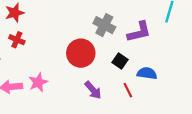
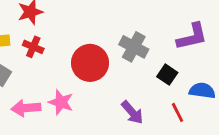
gray cross: (104, 25) -> (134, 47), moved
red circle: (81, 53) -> (90, 63), moved
pink star: (38, 82) -> (61, 102), turned -30

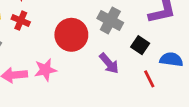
pink star: (61, 102) -> (45, 70), turned -30
purple arrow: (132, 112) -> (109, 63), moved

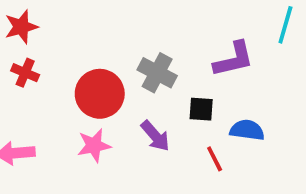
black square: (140, 45) -> (201, 109), turned -30
pink star: (45, 70) -> (94, 145), moved

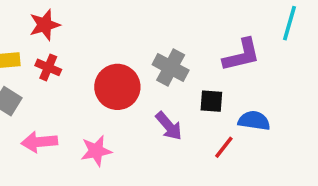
pink star: (94, 145) -> (96, 151), moved
red line: (215, 159) -> (224, 147), turned 65

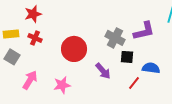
gray cross: (171, 67) -> (115, 38), moved
pink arrow: (39, 142) -> (30, 80), turned 126

